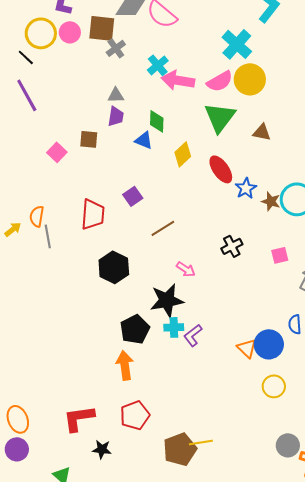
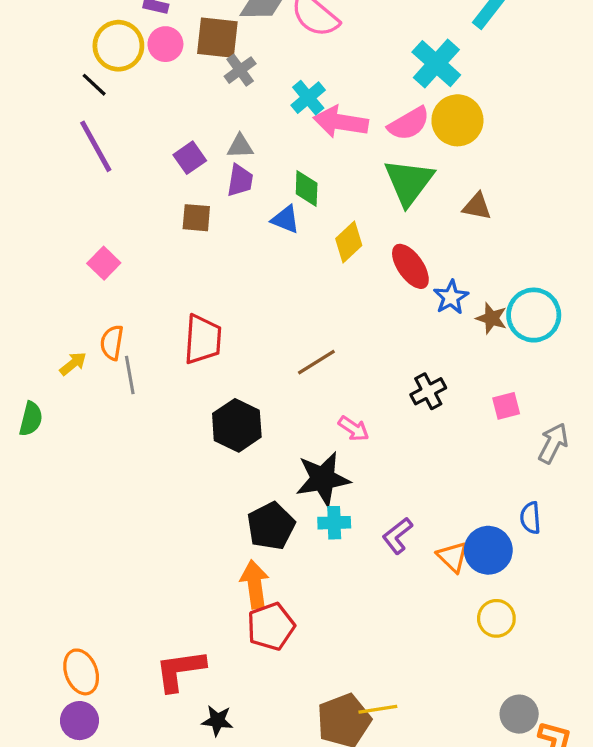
pink square: (57, 152) -> (104, 263), moved
purple square: (133, 196) -> (190, 158), moved
purple L-shape: (193, 335) -> (397, 536), moved
red pentagon: (135, 415) -> (271, 626), moved

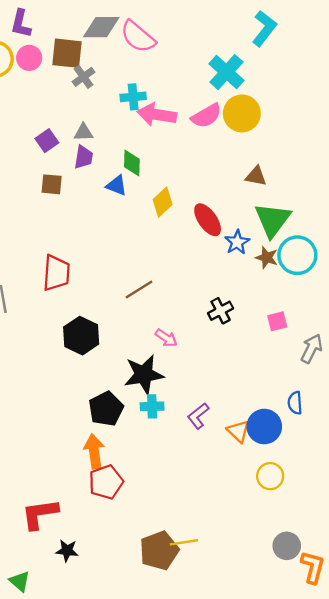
cyan cross: (308, 98) -> (133, 97), turned 35
green triangle: (409, 182) -> (273, 220), moved

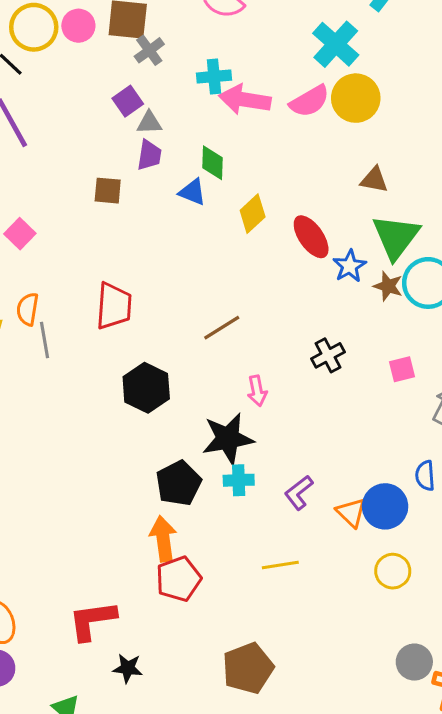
purple square: (47, 141) -> (128, 101), moved
pink arrow: (166, 338) -> (257, 391), turned 45
yellow line: (184, 542) -> (280, 565), moved

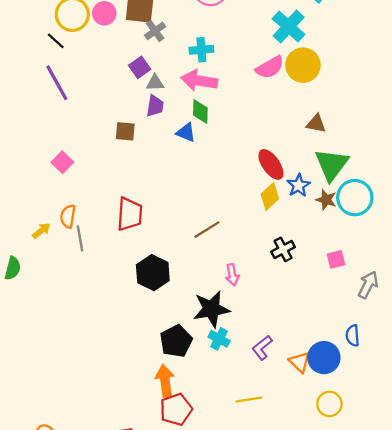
pink arrow: (245, 100) -> (199, 81), moved
yellow diamond: (253, 214) -> (270, 196), moved
cyan cross: (239, 480) -> (219, 339), turned 30

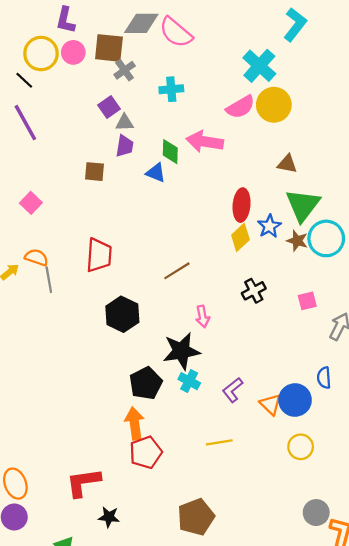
pink arrow: (199, 81) -> (205, 142), moved
red ellipse: (271, 164) -> (242, 205), turned 40
orange semicircle: (68, 216) -> (37, 257), turned 100

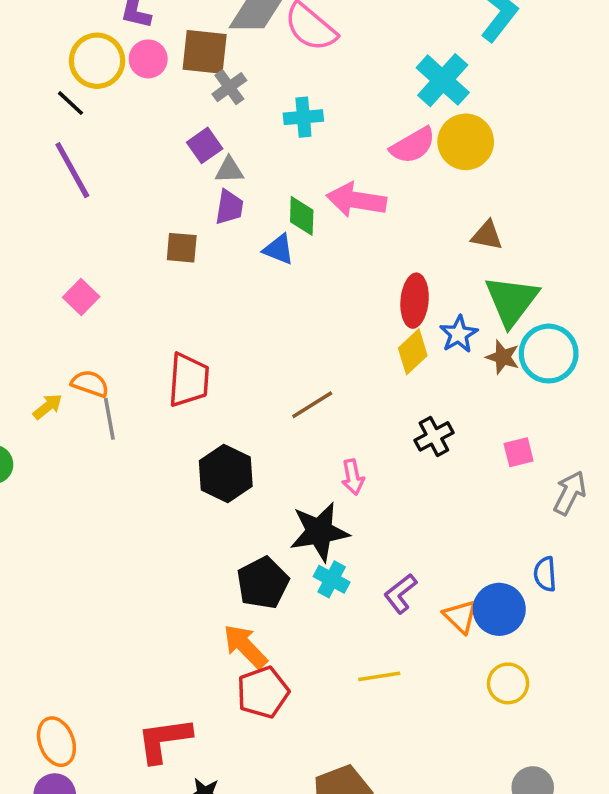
orange arrow: (135, 423) -> (245, 646), turned -36

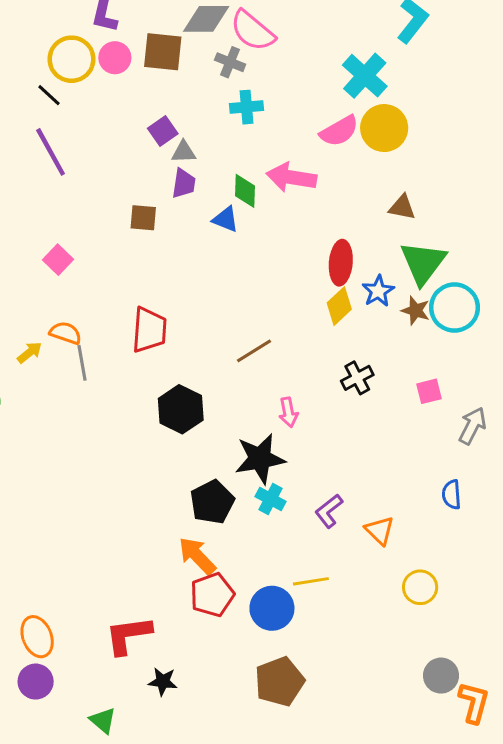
gray cross: (229, 87) -> (230, 62), moved, turned -32
blue circle: (499, 609) -> (272, 608), moved

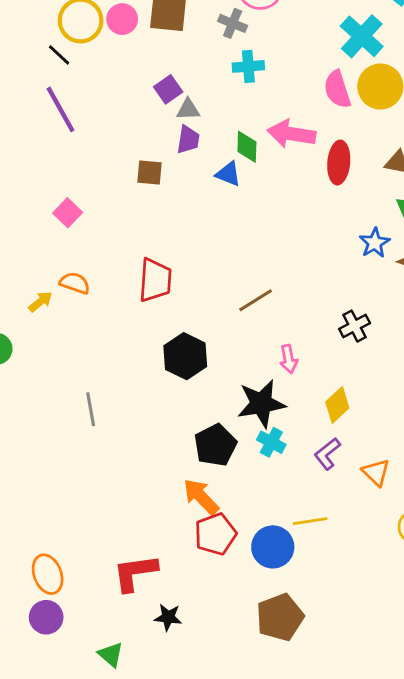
pink semicircle: (339, 131) -> (337, 89), turned 102
red ellipse: (341, 263) -> (339, 163), moved
yellow diamond: (339, 306) -> (337, 405), moved
gray line: (82, 363) -> (91, 409), moved

